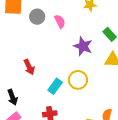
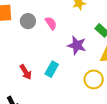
yellow circle: (78, 80) -> (94, 79), moved
cyan rectangle: (55, 86) -> (52, 69), moved

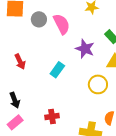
pink semicircle: (51, 23) -> (62, 24), size x1.5
red arrow: (26, 72) -> (20, 62), moved

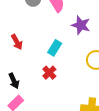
red cross: (52, 117) -> (49, 73), moved, turned -32

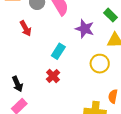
red arrow: (17, 42) -> (26, 28), moved

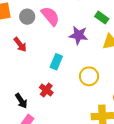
yellow circle: (100, 64) -> (89, 76), moved
red cross: (53, 76) -> (46, 90), moved

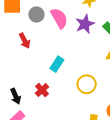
purple star: (79, 35) -> (85, 24), moved, turned 30

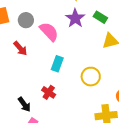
pink semicircle: (59, 18) -> (49, 32), moved

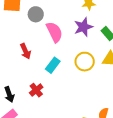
red arrow: (20, 48) -> (25, 51), moved
yellow circle: (91, 77) -> (85, 62), moved

